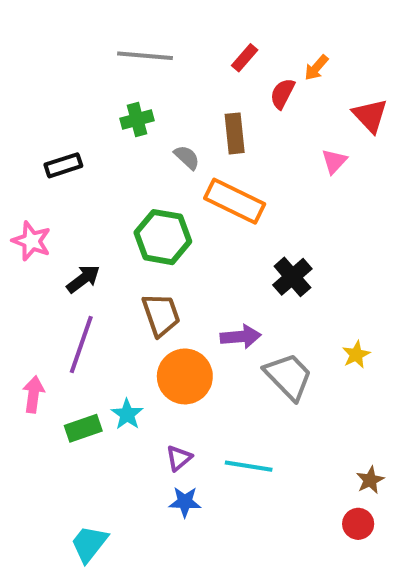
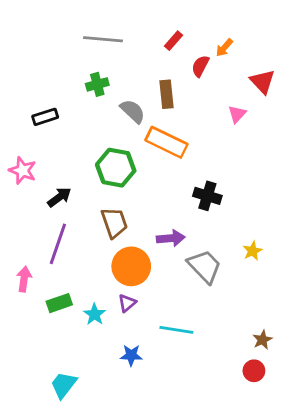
gray semicircle: (187, 157) -> (133, 111), size x1.4
black cross: (292, 277) -> (207, 196), turned -32
cyan star: (127, 414) -> (95, 314), moved
purple triangle: (179, 458) -> (127, 303), moved

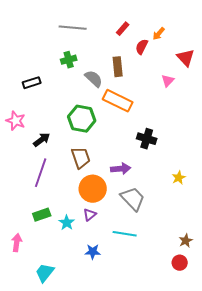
gray trapezoid: (205, 266) -> (133, 199), moved
pink arrow: (24, 279) -> (17, 243), moved

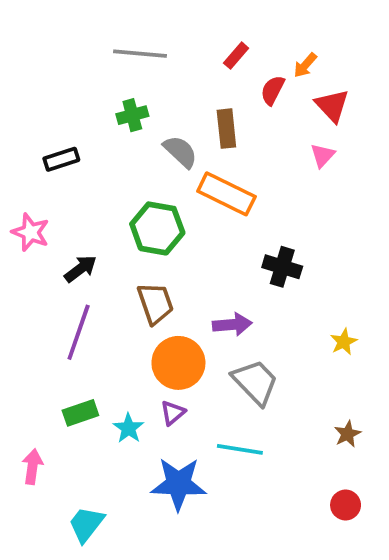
red triangle: (186, 58) -> (332, 105), moved
brown star: (186, 241) -> (347, 434), moved
blue star: (93, 252) -> (178, 484), size x1.8

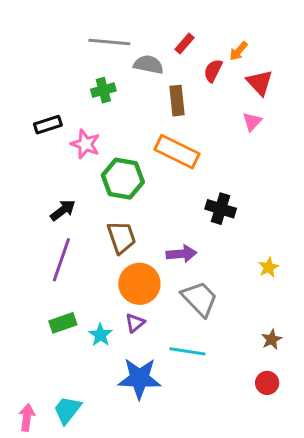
gray semicircle: (180, 152) -> (148, 65), moved, turned -32
pink star: (31, 232) -> (85, 144), moved
pink arrow: (32, 467) -> (27, 417), moved
red circle: (346, 505) -> (267, 383), moved

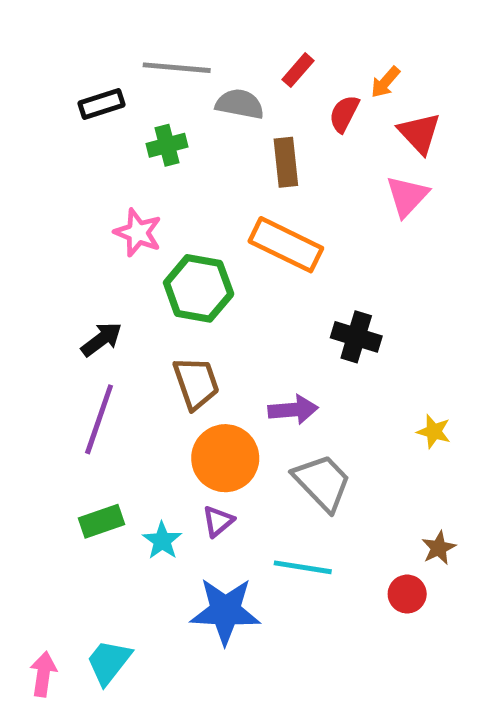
pink triangle: (252, 122) -> (407, 196), size x1.4
black rectangle: (48, 125) -> (102, 104), moved
yellow star: (269, 267) -> (434, 431), turned -30
red circle: (267, 383) -> (407, 594), moved

